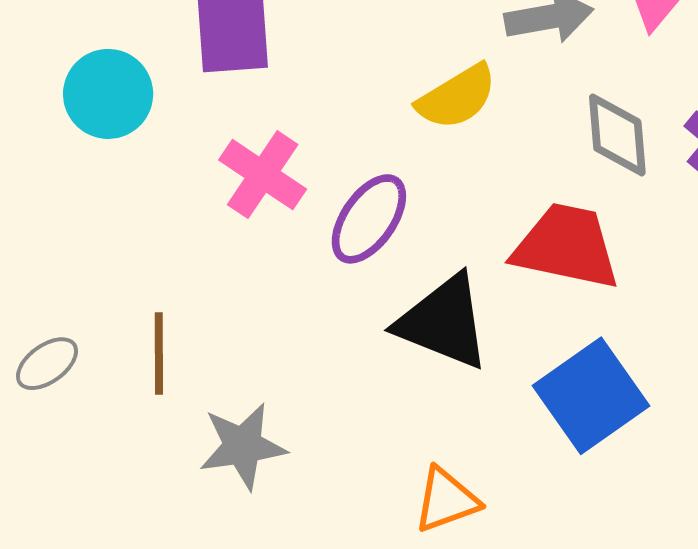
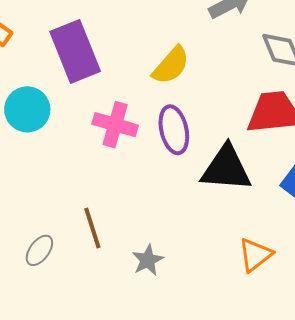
yellow semicircle: (457, 97) -> (171, 65), moved
purple ellipse: (369, 219) -> (174, 130), turned -30
gray star: (243, 446) -> (148, 260), size x0.7

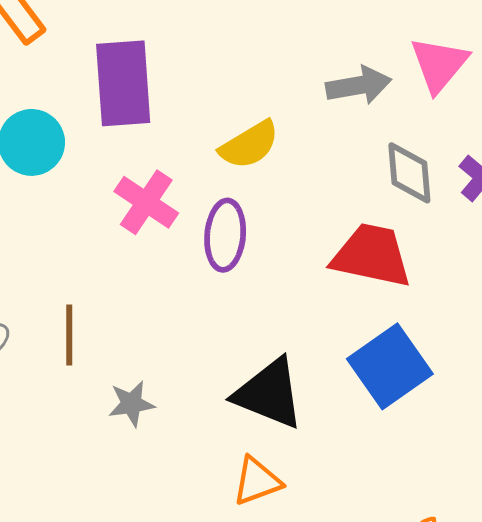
black triangle: (226, 168) -> (269, 394), moved
orange triangle: (255, 255) -> (257, 481), moved

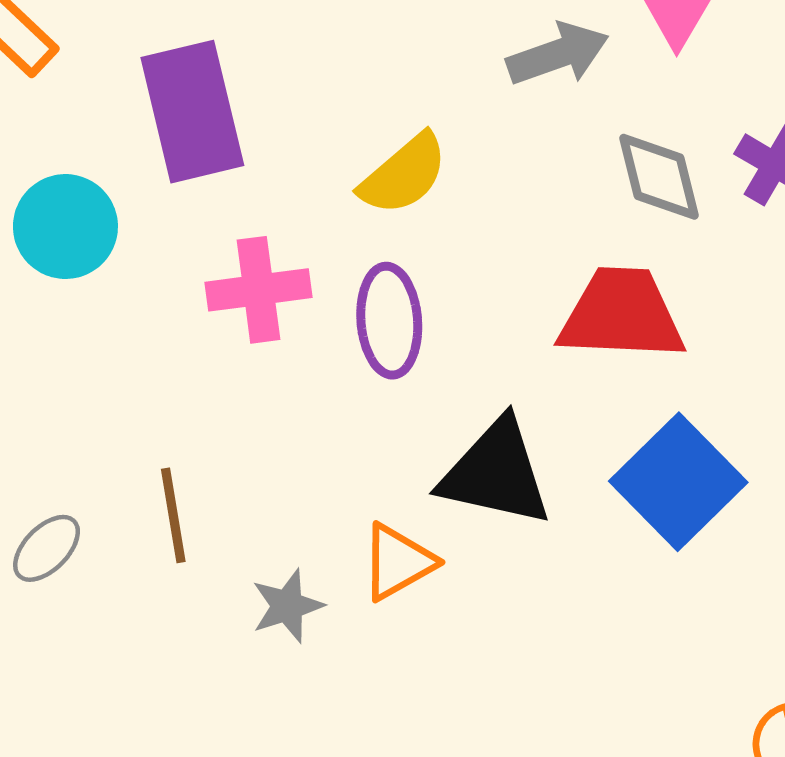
pink cross: (146, 202) -> (259, 290), turned -32
black triangle: (269, 394) -> (496, 473), moved
orange triangle: (257, 481) -> (398, 562), moved

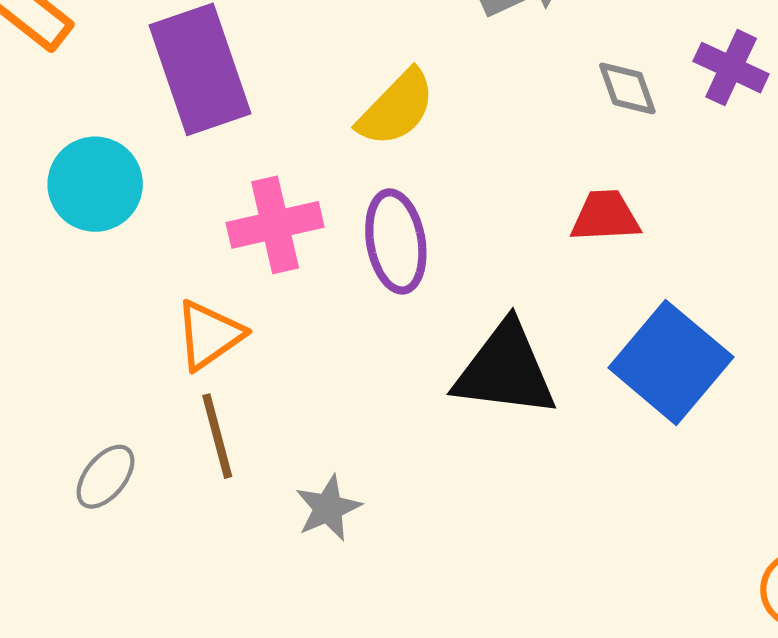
gray diamond: (659, 177) -> (627, 88), size x0.7
red trapezoid: (622, 315) -> (605, 216), size x0.6
orange triangle: (398, 562) -> (209, 335), moved

